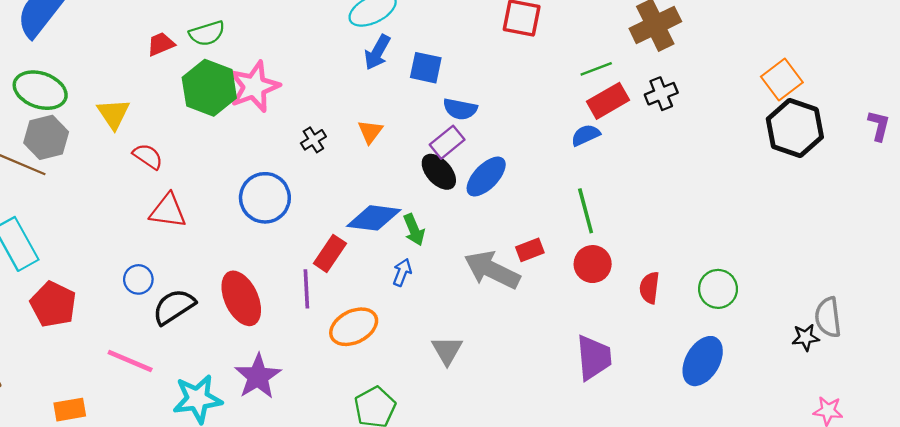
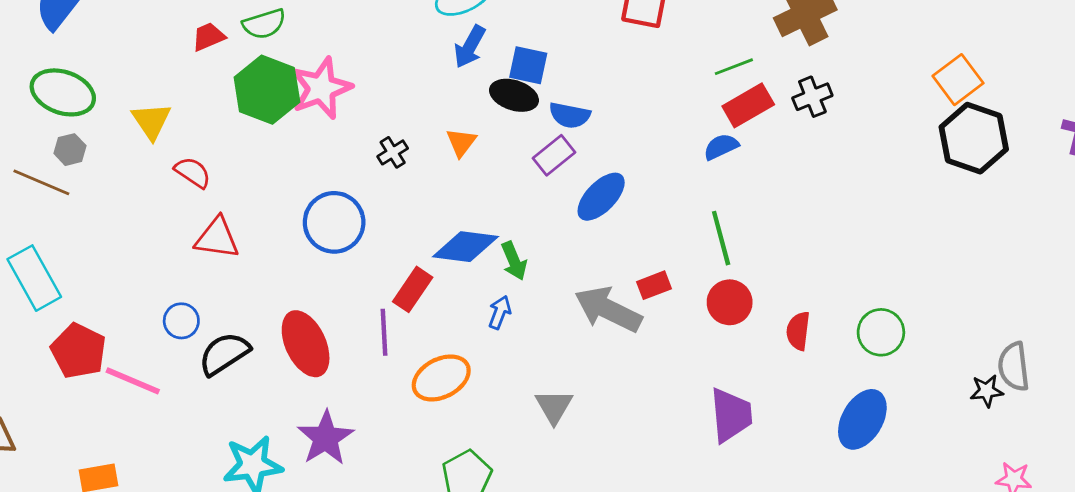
gray hexagon: (46, 137) -> (70, 150), size x0.6
black ellipse: (439, 172) -> (514, 95), moved, turned -30
pink line: (130, 361) -> (133, 381), moved

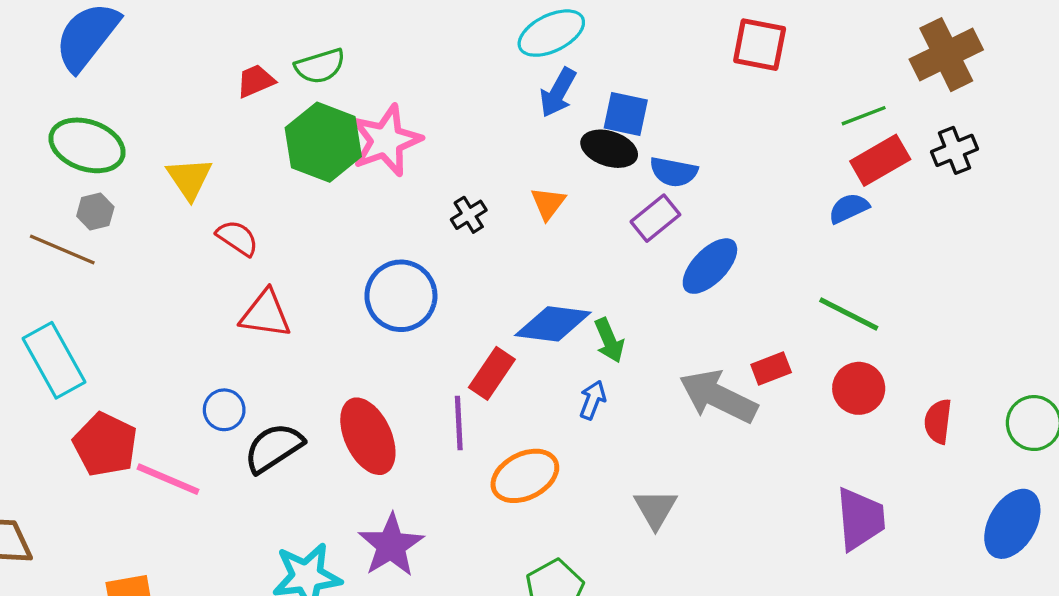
green line: (721, 238) -> (849, 314), turned -48

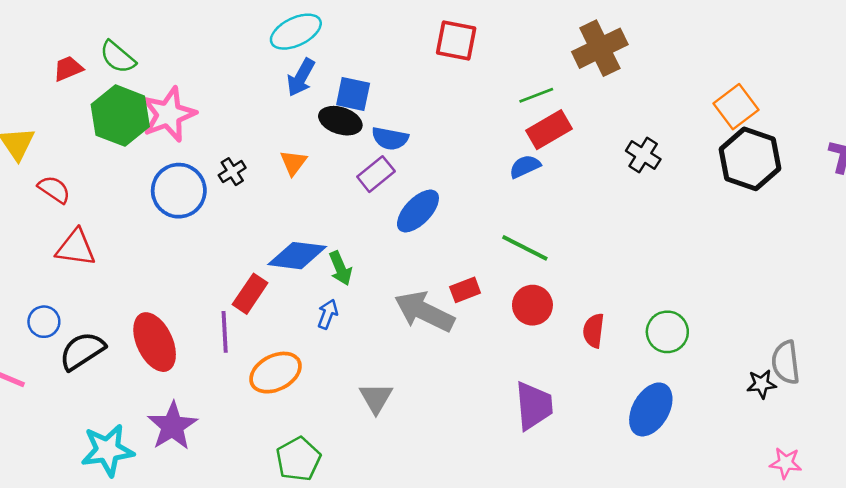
green semicircle: (320, 66) -> (118, 57), turned 57
black cross: (955, 150) -> (643, 155), moved, turned -36
blue circle: (401, 296) -> (179, 191), moved

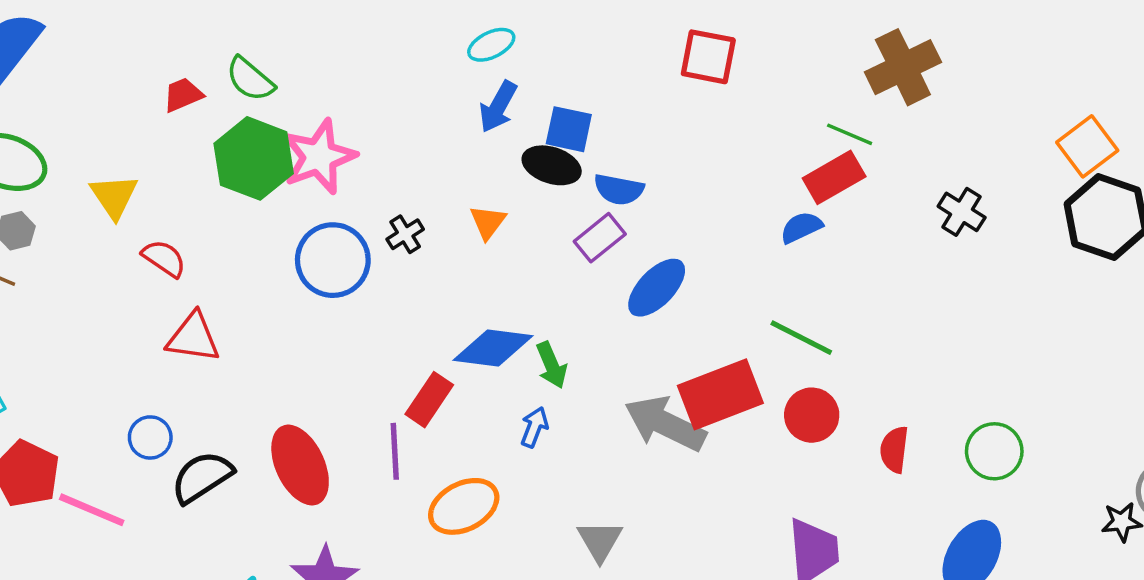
cyan ellipse: (296, 32) -> (491, 45), size x0.7
green line: (536, 95) -> (850, 134), moved, turned 44
red rectangle: (465, 290) -> (720, 394), size x2.0

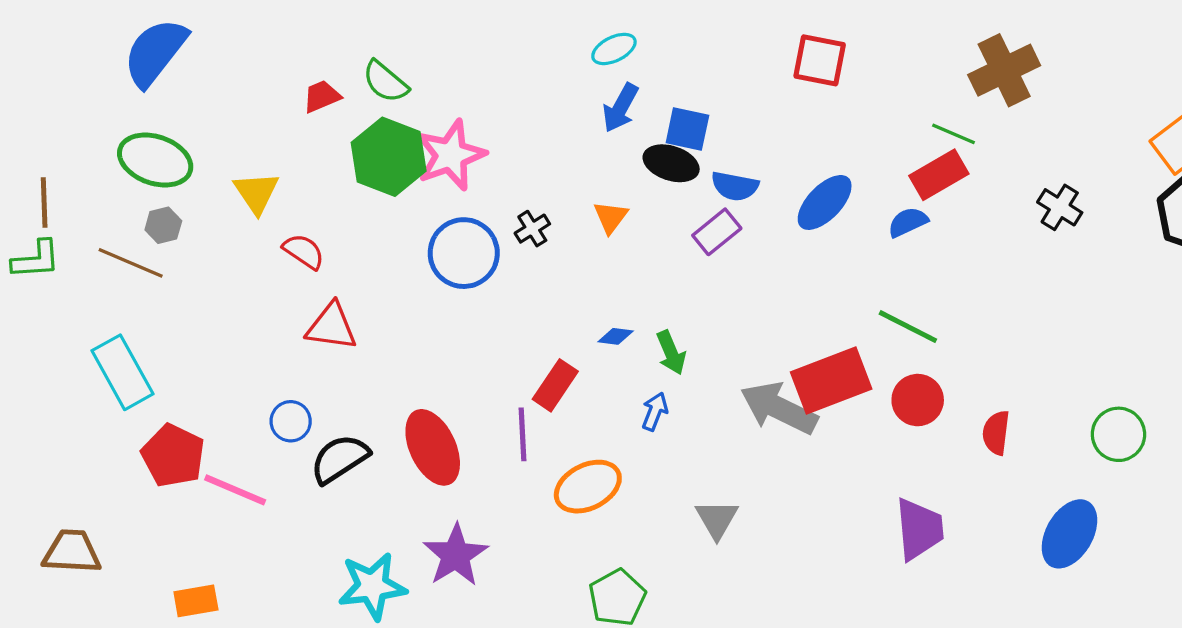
blue ellipse: (657, 288) -> (825, 202), moved
blue diamond: (493, 348) -> (616, 336), size x0.5
green circle: (994, 451) -> (1118, 434), moved

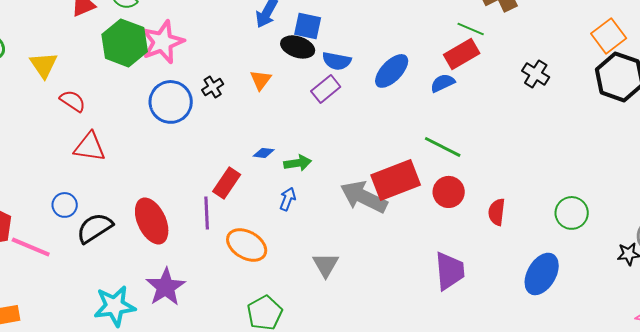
green arrow: (671, 353) -> (298, 163), turned -76
orange ellipse: (588, 487) -> (247, 245), turned 57

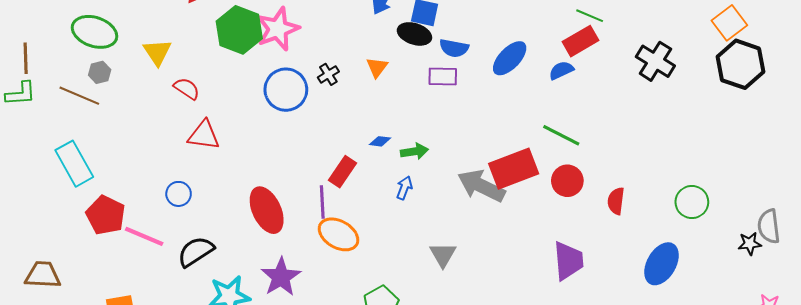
black cross: (536, 74) -> (655, 61), size x1.4
purple rectangle: (326, 89) -> (443, 76), turned 40
black semicircle: (95, 228) -> (196, 252), moved
orange ellipse: (247, 245) -> (339, 234), moved

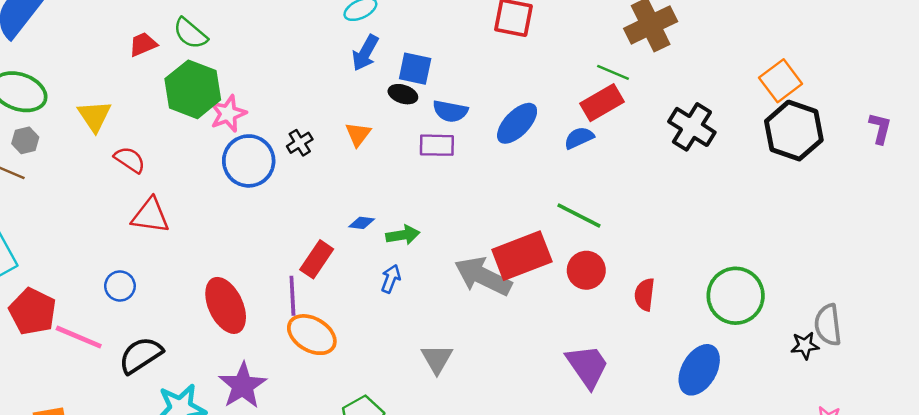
pink star: (278, 29) -> (228, 114), moved, size x0.7
black ellipse: (414, 34) -> (403, 94), size x0.7
green circle: (692, 202) -> (736, 296), size x1.4
purple trapezoid: (568, 261) -> (587, 366), turned -30

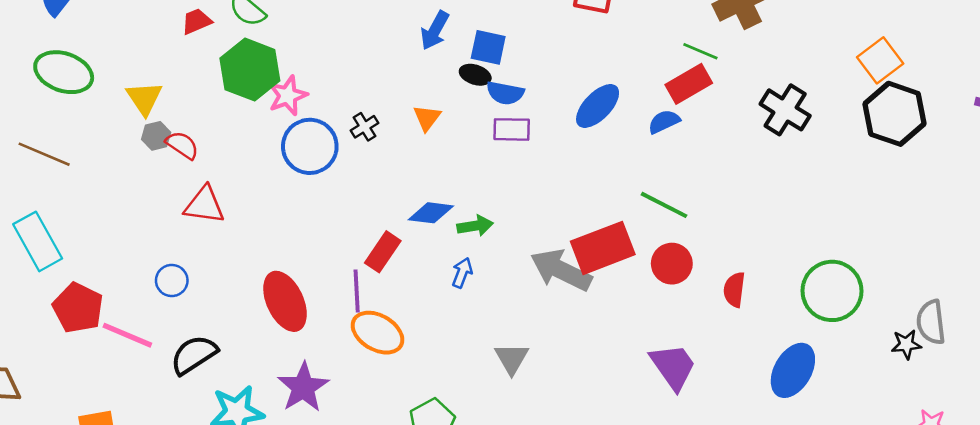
blue semicircle: (450, 111) -> (505, 93), moved
gray hexagon: (25, 140) -> (156, 136), moved
blue diamond: (362, 223) -> (431, 213), size x1.6

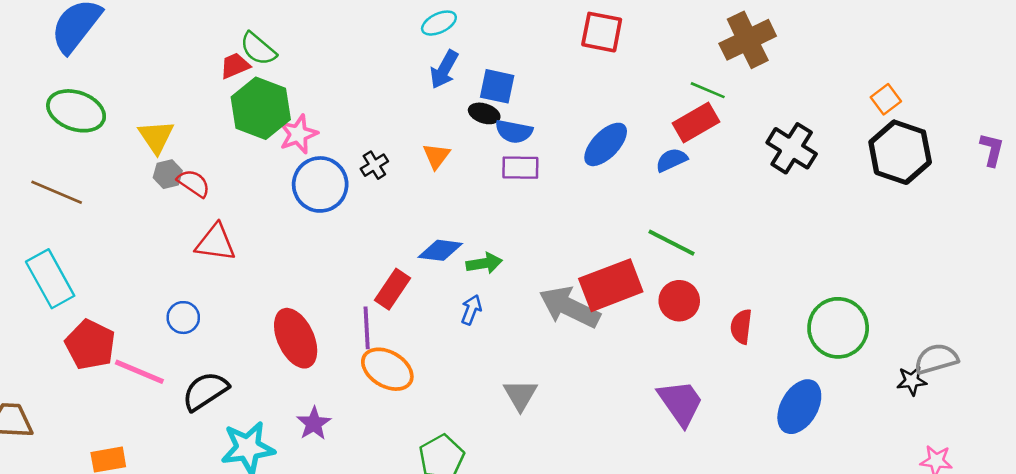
red trapezoid: (196, 21) -> (235, 66), moved
orange square: (880, 60) -> (886, 99), size x0.7
gray semicircle: (931, 322) -> (936, 359), turned 81
purple star: (303, 387) -> (314, 423), size x0.7

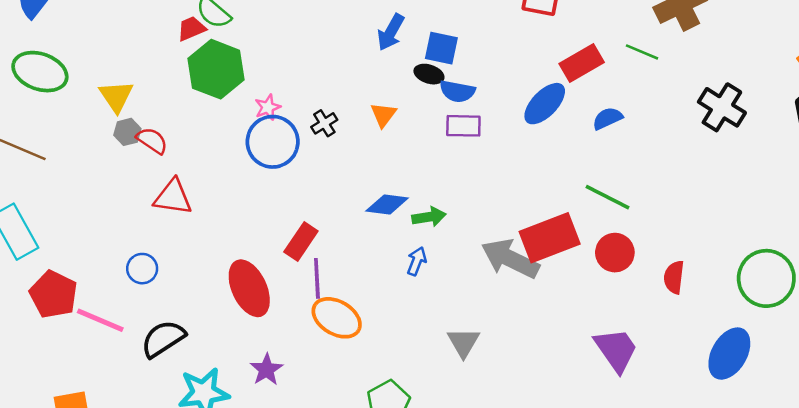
red rectangle: (696, 122) -> (582, 63), moved
pink star: (298, 134) -> (268, 107), moved, size x0.7
red rectangle: (392, 289) -> (301, 241), moved

